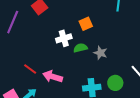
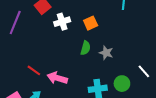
white cross: (64, 38) -> (62, 22), moved
green semicircle: (80, 48) -> (85, 48), turned 120

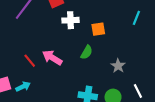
gray star: (106, 53) -> (118, 66), moved
pink arrow: (57, 78) -> (52, 58), moved

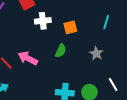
cyan line: (136, 18) -> (106, 22), moved
gray star: (118, 66) -> (96, 53), moved

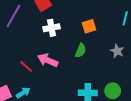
white cross: (43, 21) -> (52, 28), moved

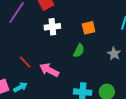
pink arrow: (48, 60) -> (49, 70), moved

